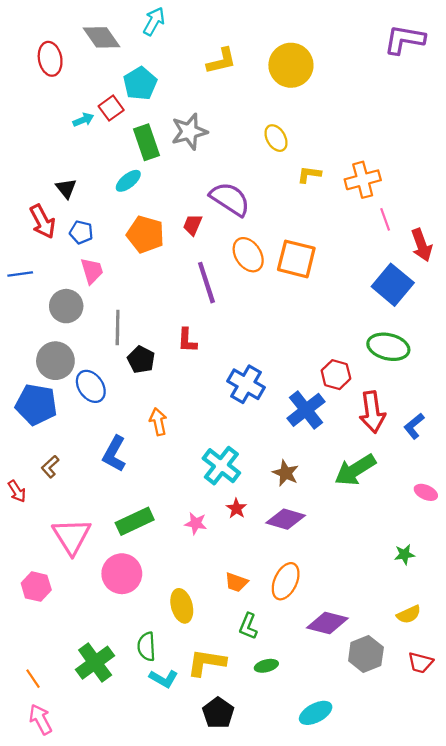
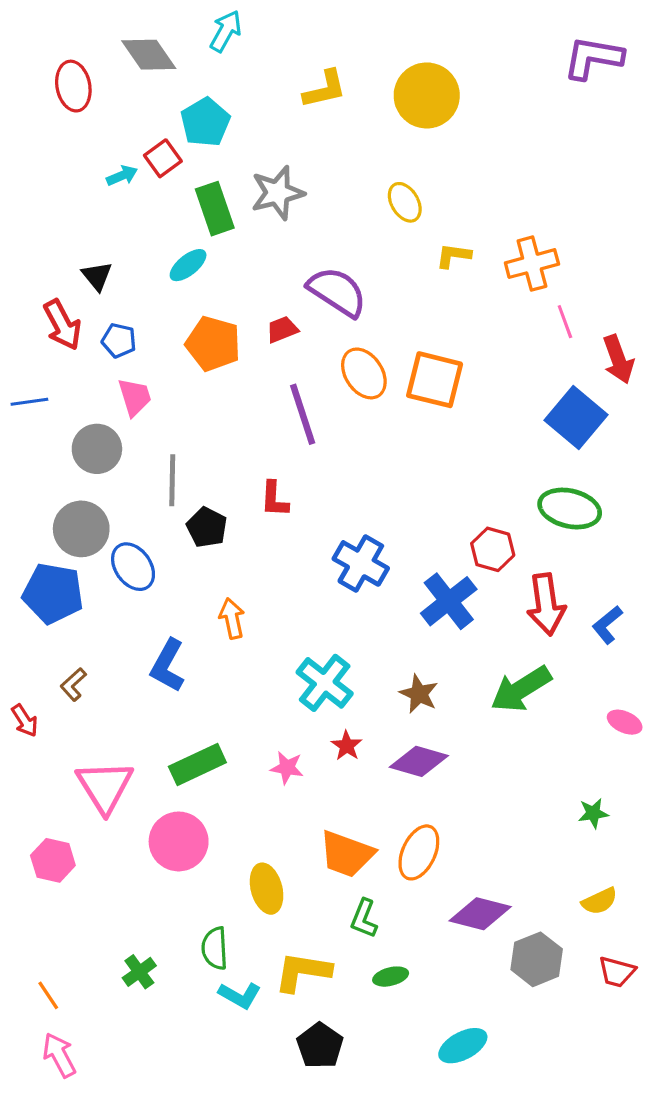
red trapezoid: (192, 225) -> (282, 329), turned 45
orange trapezoid: (236, 582) -> (347, 854), size x1.6
green cross: (95, 663) -> (139, 972), size x0.6

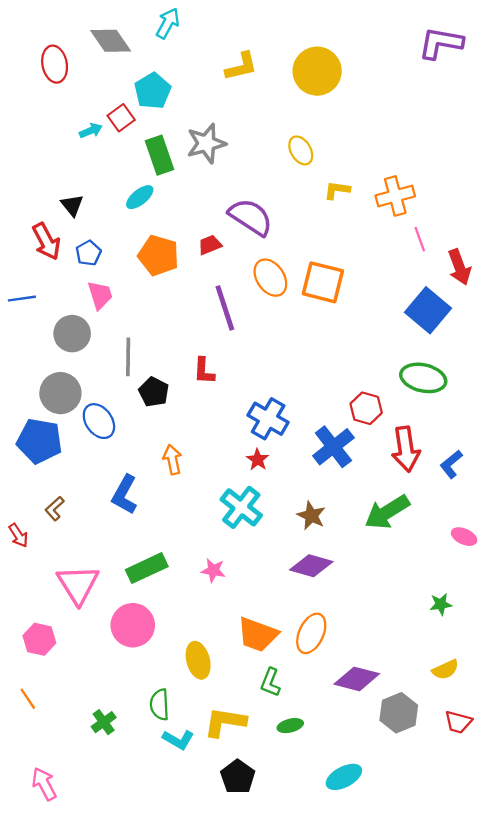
blue pentagon: (119, 340) -> (88, 253), turned 30
red star: (347, 746) -> (258, 460), moved
orange line: (48, 995) -> (28, 699), moved

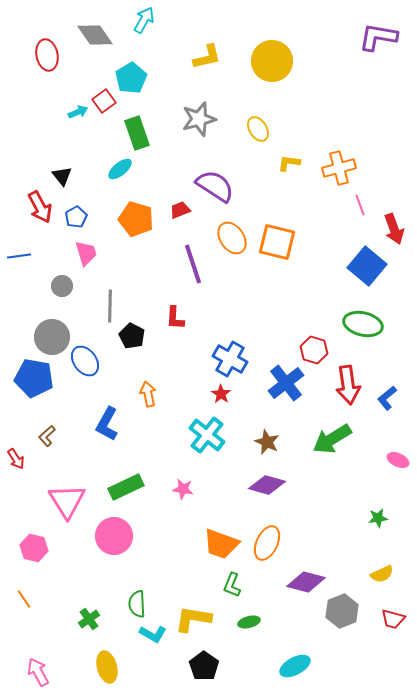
gray star: (206, 143) -> (199, 119), moved
gray circle: (72, 334) -> (62, 286), size x0.7
yellow ellipse: (198, 660) -> (107, 667), moved

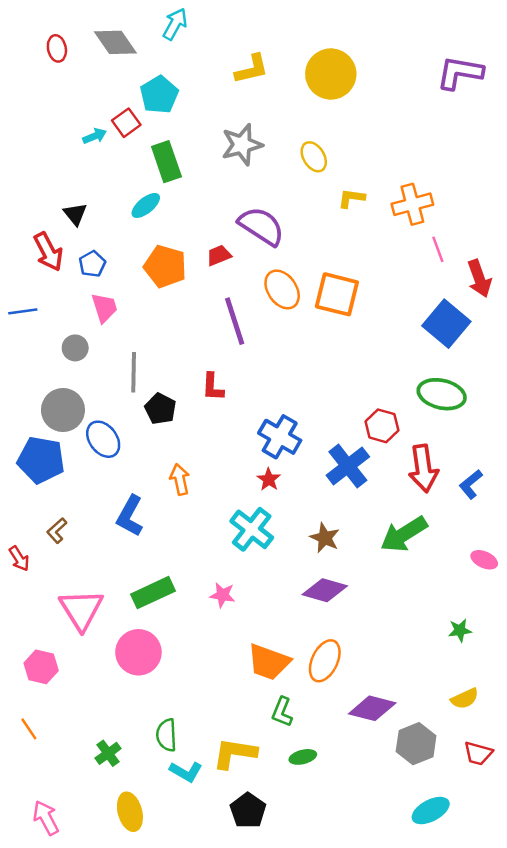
purple L-shape: (378, 37) -> (460, 73), moved
red ellipse: (47, 55) -> (57, 48), moved, size x0.7
cyan ellipse: (295, 666) -> (431, 811), moved

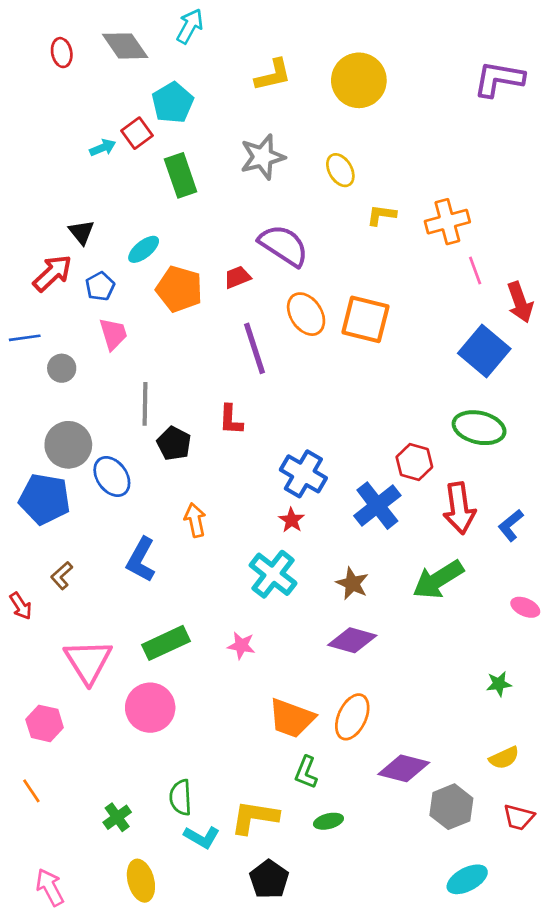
cyan ellipse: (146, 205) -> (144, 249), moved
red arrow: (48, 252) -> (52, 273), turned -105
gray circle: (75, 348) -> (62, 368), moved

